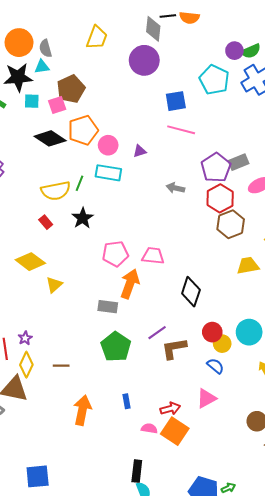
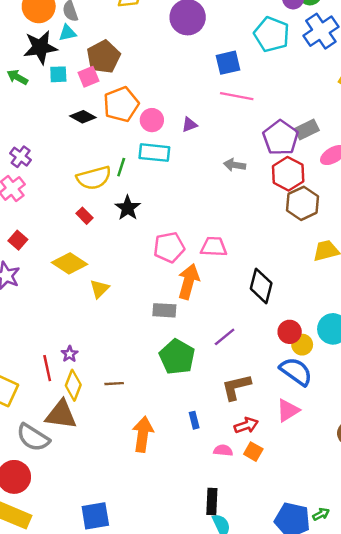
black diamond: (50, 138) -> (83, 117), size x0.7
brown L-shape: (174, 348) -> (236, 387), moved
blue semicircle: (215, 366) -> (296, 371), size x1.6
orange square: (175, 431) -> (253, 452), size x0.6

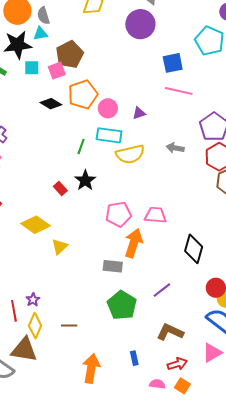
yellow semicircle: (94, 178) -> (130, 154), moved
red rectangle: (84, 216) -> (60, 189), moved
brown L-shape: (236, 387) -> (170, 332), turned 36

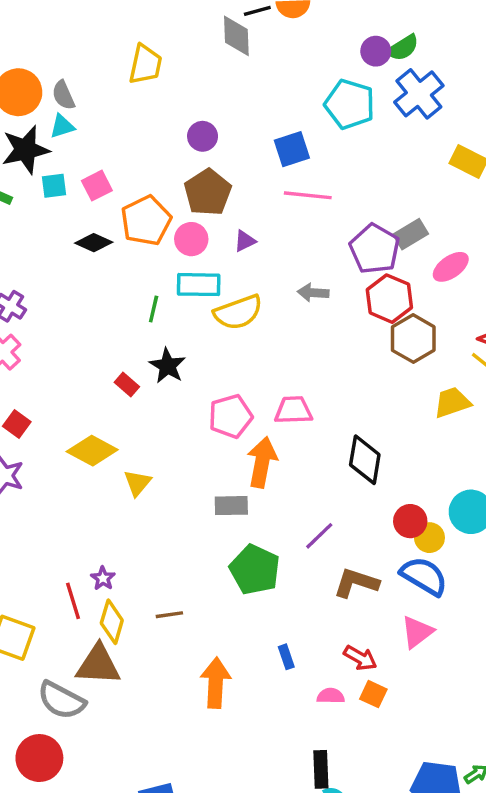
purple circle: (140, 24) -> (203, 136), moved, size x0.6
brown pentagon: (70, 55) -> (208, 192), moved
brown L-shape: (170, 332) -> (356, 583), moved
red arrow: (177, 364) -> (360, 658), turned 54

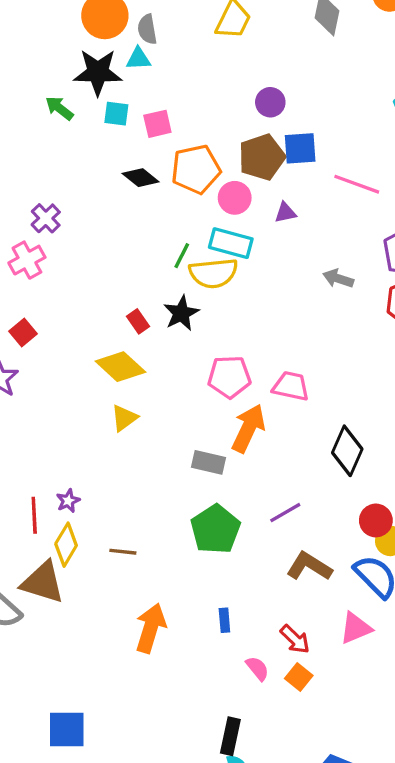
blue square: (292, 149) -> (300, 148), moved
yellow semicircle: (238, 312) -> (213, 273), moved
yellow diamond: (92, 451) -> (120, 367), moved
pink semicircle: (331, 696) -> (257, 668), turned 36

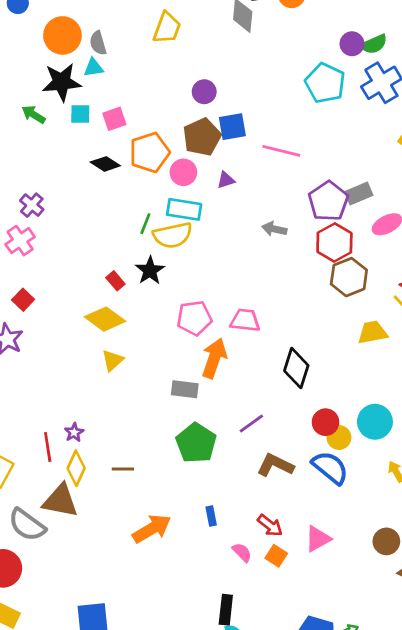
orange arrow: (151, 628) -> (152, 529), turned 48
pink triangle: (356, 628) -> (318, 539), moved

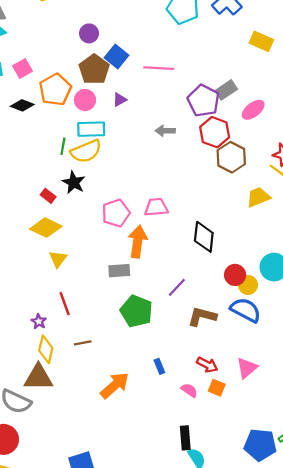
blue square: (232, 127) -> (117, 57), turned -30
red line: (48, 447) -> (65, 304), moved

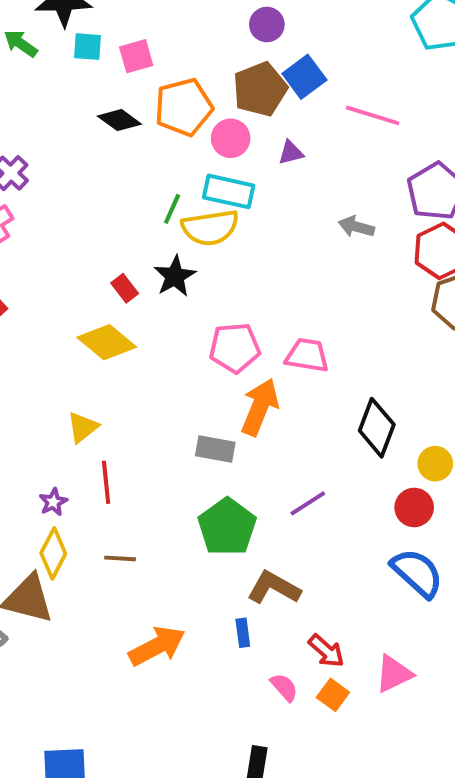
yellow triangle: (58, 259) -> (83, 427), moved
yellow circle: (248, 285) -> (435, 464), moved
brown L-shape: (202, 316) -> (274, 588), moved

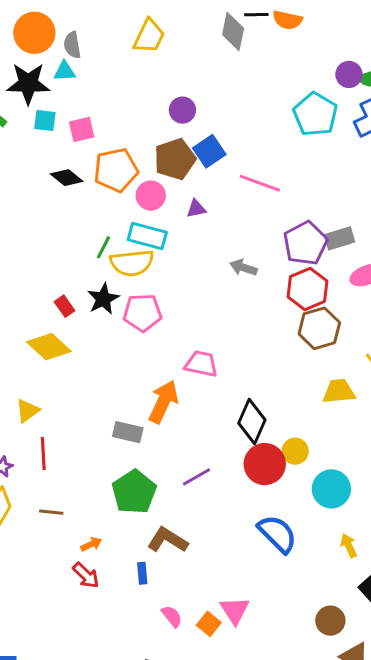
pink pentagon: (235, 348) -> (142, 313), moved
red circle: (414, 507) -> (265, 464), moved, size x1.4
orange arrow: (157, 646) -> (91, 544), moved, size x0.5
red arrow: (326, 651) -> (86, 575), moved
pink triangle: (394, 674) -> (235, 610), moved, turned -40

